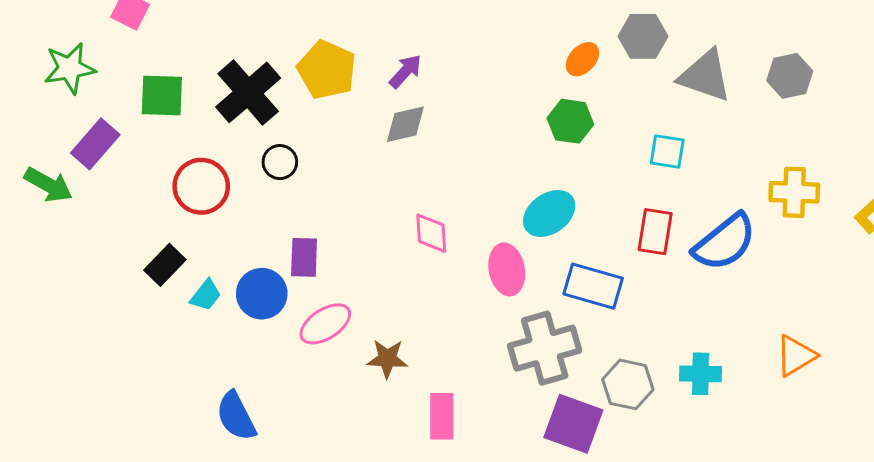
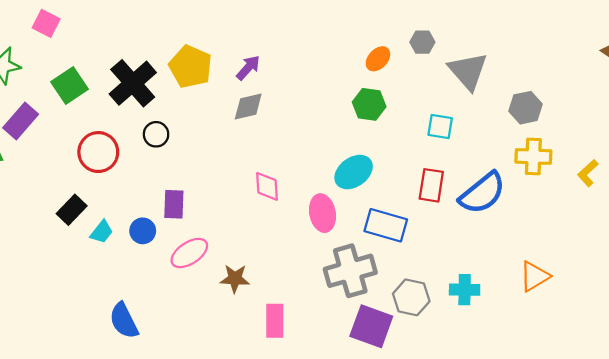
gray hexagon: (643, 36) -> (422, 42), size x0.7
gray triangle: (705, 76) -> (468, 71), turned 30
gray hexagon: (790, 76) -> (526, 108), moved
green square: (162, 95) -> (69, 85), turned -36
blue circle: (262, 294) -> (143, 231), size x0.7

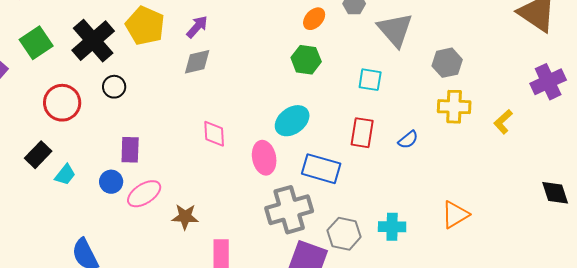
blue semicircle: (482, 193) -> (408, 140), size x0.5
blue circle: (143, 231) -> (111, 182), moved

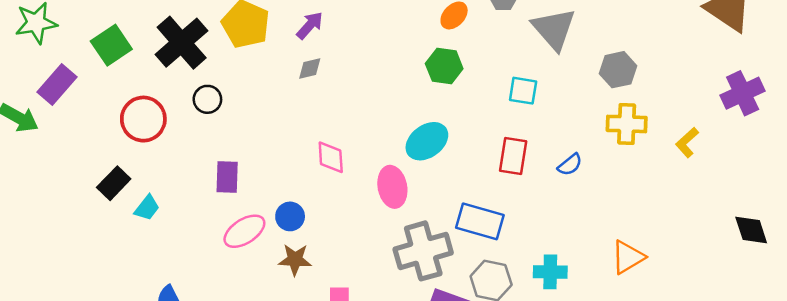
gray diamond: (197, 62) -> (310, 68), size x0.7
blue rectangle: (321, 169) -> (480, 221), moved
blue circle: (111, 182) -> (290, 216), moved

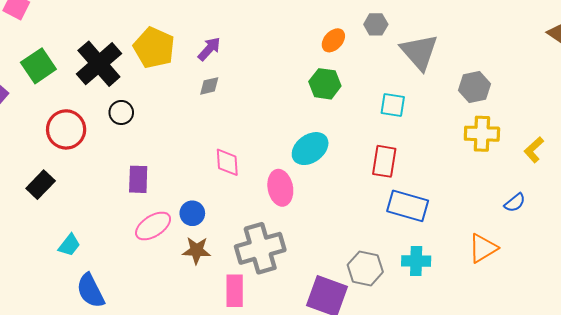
blue semicircle: (570, 165) -> (515, 203), moved
cyan trapezoid: (147, 208) -> (69, 245), moved
blue rectangle: (480, 221) -> (408, 206), moved
gray cross: (423, 251) -> (260, 248), moved

